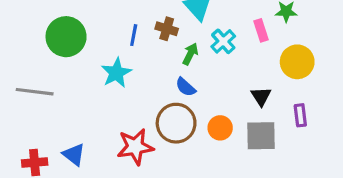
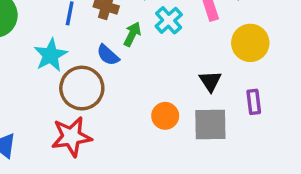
blue semicircle: (186, 87) -> (108, 55), moved
brown circle: (176, 123) -> (82, 88), moved

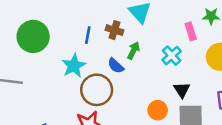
cyan cross: (169, 20) -> (172, 56), moved
black triangle: (210, 81) -> (182, 90), moved

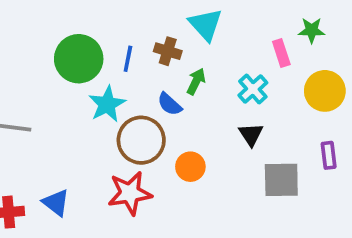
green circle: (33, 36) -> (79, 59), moved
black triangle: (182, 90) -> (251, 134), moved
orange circle: (158, 110) -> (190, 167), moved

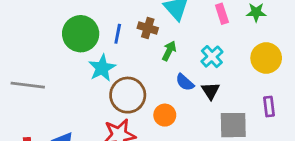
pink rectangle: (281, 53) -> (222, 14), moved
blue semicircle: (170, 104) -> (185, 82), moved

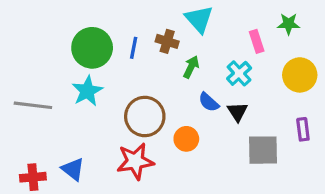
pink rectangle: (222, 14) -> (257, 41), moved
cyan star: (102, 68) -> (87, 91), moved

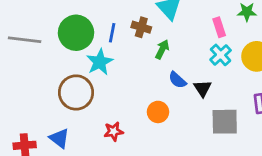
cyan cross: (239, 73) -> (221, 55), moved
cyan star: (87, 91) -> (100, 62), moved
gray line: (33, 105) -> (25, 40), moved
brown circle: (145, 117) -> (76, 92), moved
red star: (135, 161) -> (114, 131), size x0.6

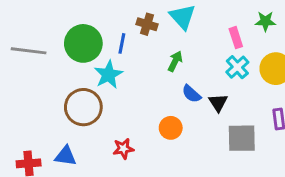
brown cross: (141, 27) -> (147, 24), moved
blue triangle: (59, 138) -> (66, 156), turned -30

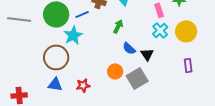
blue line: (122, 43) -> (82, 14), turned 56
gray square: (242, 138) -> (137, 78), moved, turned -30
blue triangle: (66, 156) -> (55, 84), moved

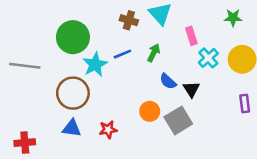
pink rectangle: (159, 10) -> (191, 36), moved
blue line: (82, 14) -> (122, 54), moved
gray line: (19, 19) -> (25, 66), moved

